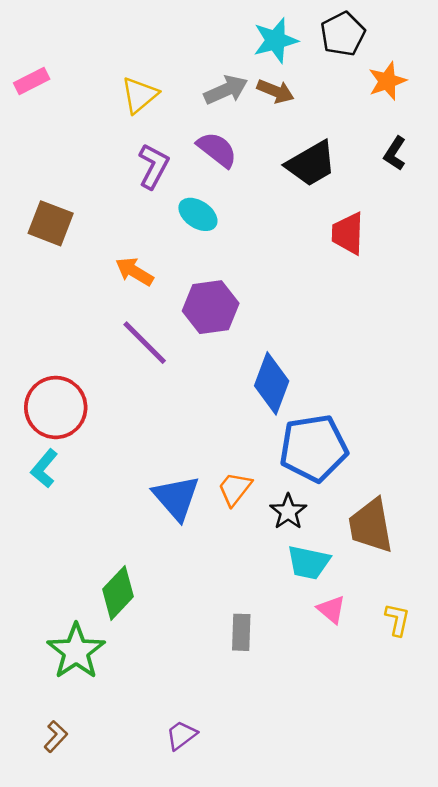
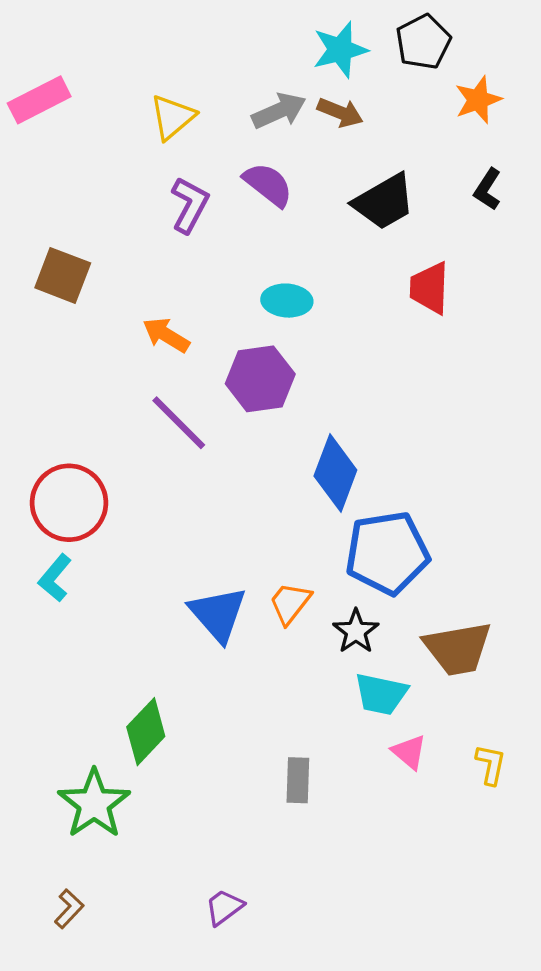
pink rectangle: (32, 81) -> (39, 100), size x1.4
cyan ellipse: (198, 214) -> (287, 301), moved, turned -30
brown trapezoid: (371, 526) -> (458, 649), turned -90

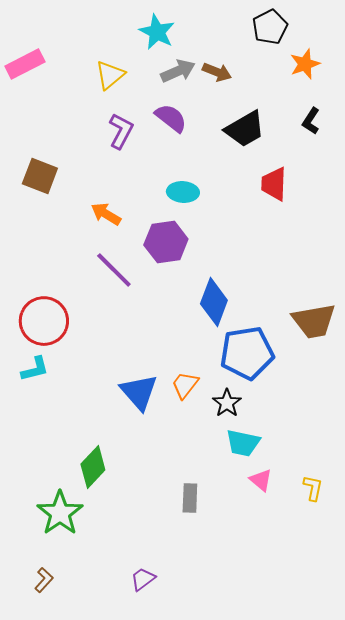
cyan star: (340, 50) -> (157, 32), moved, turned -30
cyan L-shape: (55, 578) -> (35, 369), turned -144
brown trapezoid: (458, 649) -> (314, 321), moved

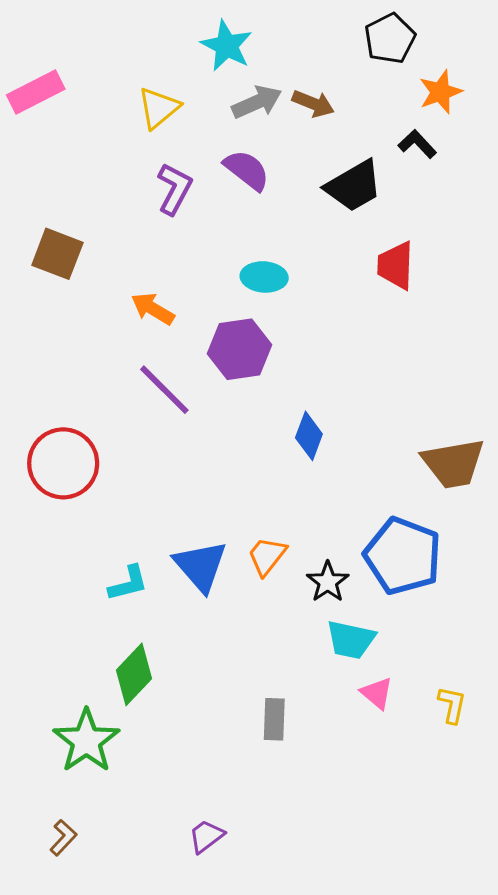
black L-shape: (311, 121) -> (417, 144), moved, turned 104
blue diamond: (214, 302) -> (309, 436), size x0.7
blue pentagon: (247, 353) -> (403, 556), moved, turned 30
cyan L-shape: (35, 369) -> (128, 583), moved

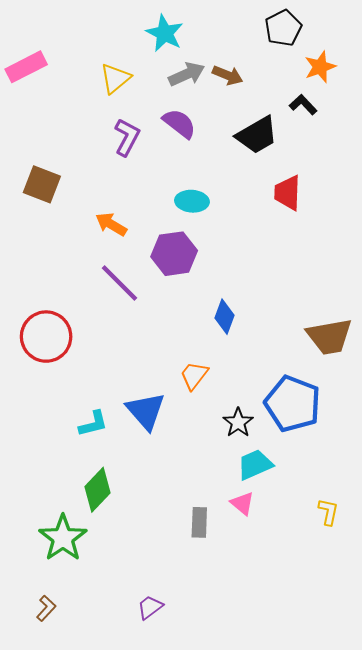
orange trapezoid: (267, 556) -> (194, 375), moved
cyan trapezoid: (351, 640) -> (255, 465), turned 144
pink triangle: (377, 693) -> (242, 503), moved

